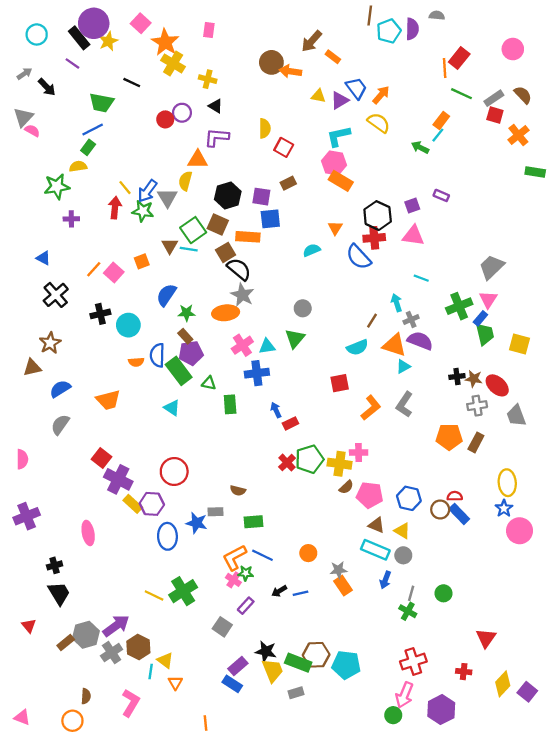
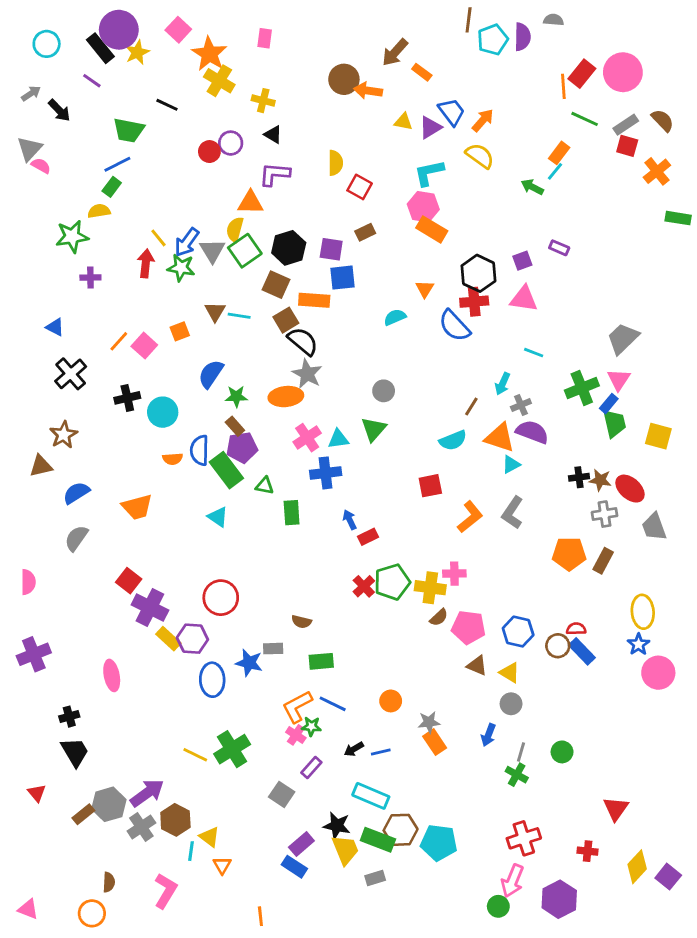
pink circle: (513, 49) -> (623, 72), moved, size x1.4
green square: (193, 230) -> (245, 251), moved
cyan arrow: (397, 303) -> (503, 384), turned -138
cyan rectangle: (375, 550) -> (371, 796), moved

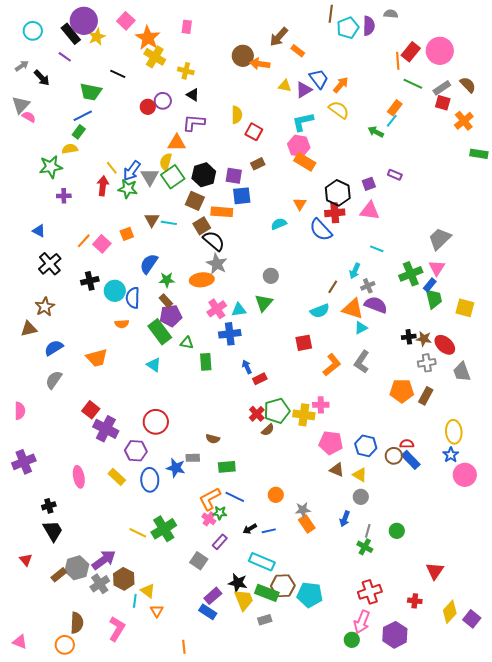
blue semicircle: (199, 450) -> (133, 298), moved
brown semicircle: (439, 617) -> (268, 430), moved
yellow rectangle: (168, 639) -> (117, 477), moved
brown semicircle: (109, 882) -> (77, 623), size x1.5

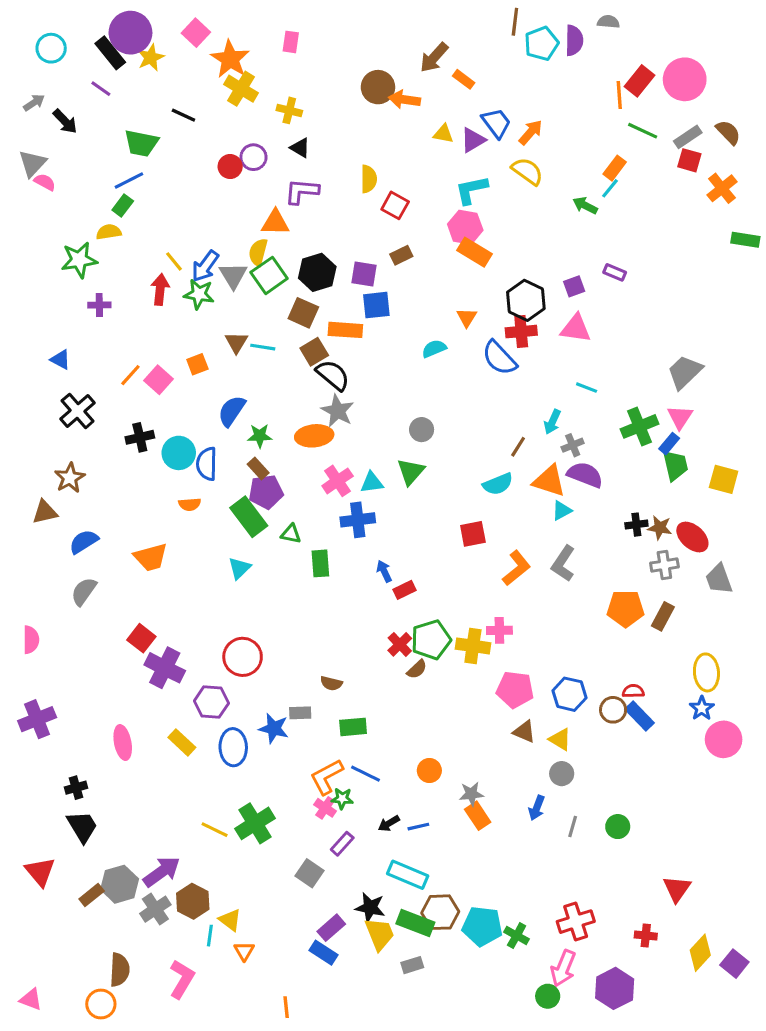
cyan triangle: (154, 365) -> (239, 568), turned 42
green cross: (365, 547) -> (517, 936), moved
red triangle: (26, 560) -> (40, 872), size x1.5

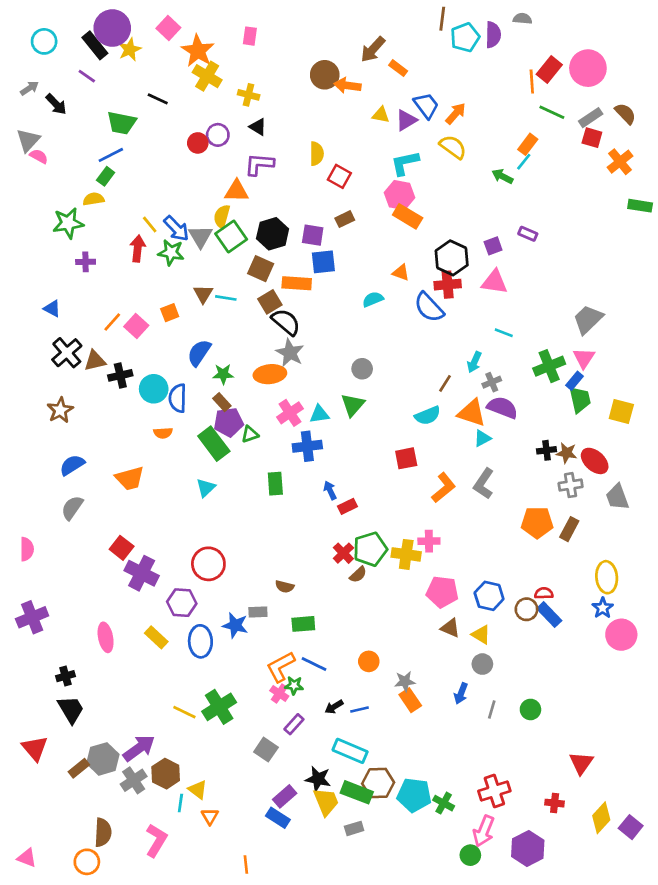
blue arrow: (205, 266) -> (176, 228), turned -80
orange triangle: (467, 318) -> (401, 273), turned -42
brown triangle: (45, 512) -> (95, 361), moved
green triangle: (291, 534) -> (250, 434), moved, turned -30

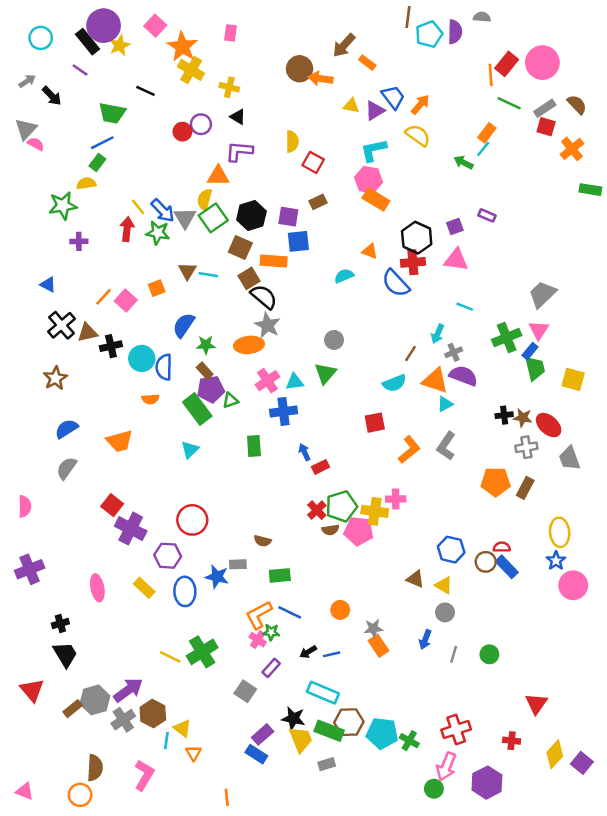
brown semicircle: (358, 575) -> (330, 530), turned 35
pink pentagon: (442, 592) -> (359, 531), moved

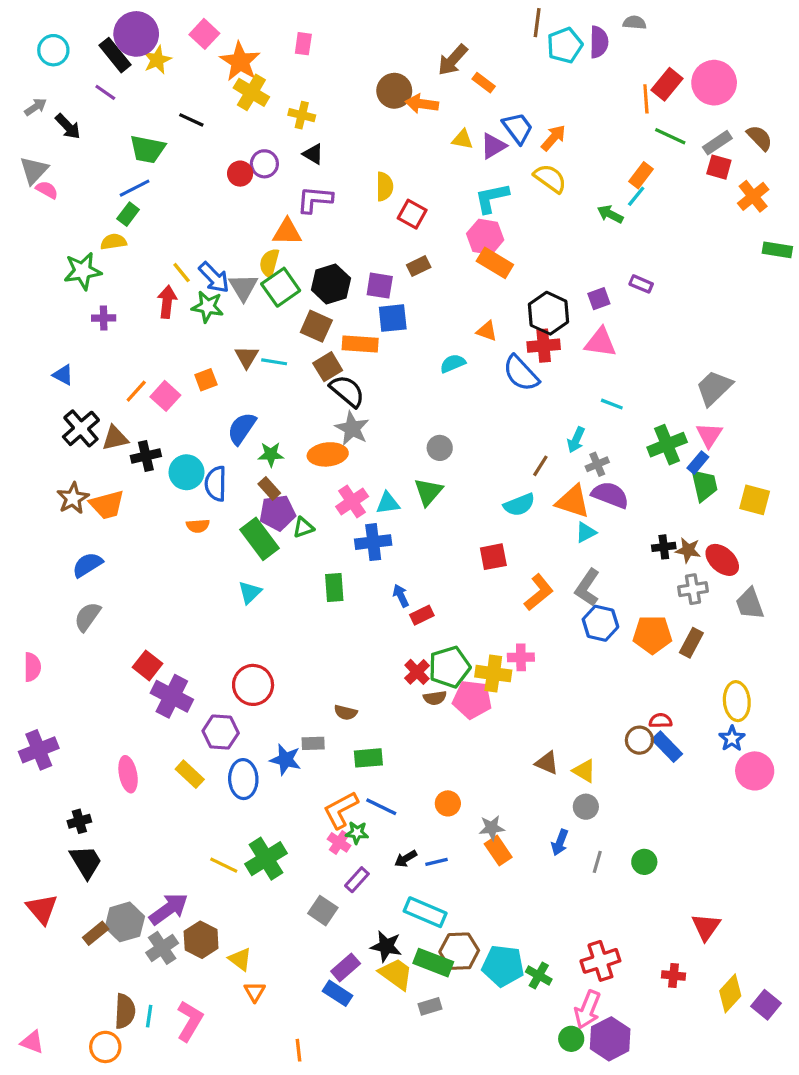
orange trapezoid: (120, 441) -> (107, 505), moved
blue hexagon: (451, 550) -> (600, 623), moved
yellow trapezoid: (301, 739) -> (396, 974), turned -32
cyan line: (166, 741) -> (149, 1016), moved
purple hexagon: (487, 783) -> (610, 1039), moved

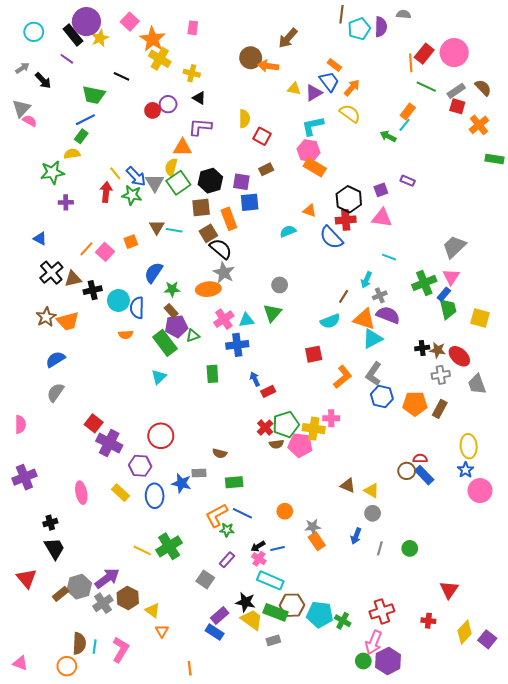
orange rectangle: (484, 83) -> (334, 65), moved
brown square: (316, 326) -> (201, 208), turned -30
orange rectangle: (360, 344) -> (229, 219), turned 65
cyan triangle: (586, 532) -> (373, 339), size x1.5
pink cross: (339, 842) -> (259, 559), moved

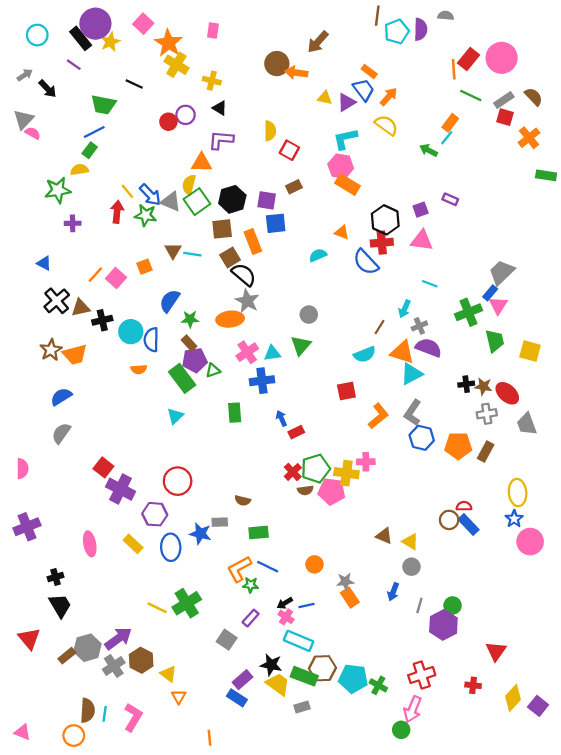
gray triangle: (155, 183) -> (171, 202), turned -36
blue rectangle: (444, 294) -> (490, 293), moved
purple hexagon: (388, 661) -> (443, 625), moved

